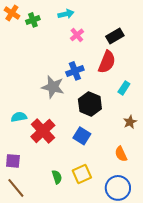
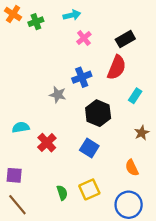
gray star: (53, 87) -> (58, 95), size x0.7
red cross: (43, 131) -> (47, 143), size x0.7

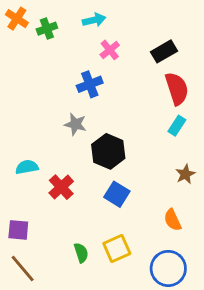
red semicircle: (117, 67) -> (177, 89), moved, turned -40
blue cross: (82, 77) -> (90, 84), moved
black hexagon: (98, 113) -> (108, 151), moved

